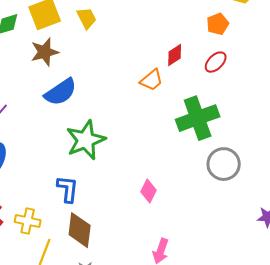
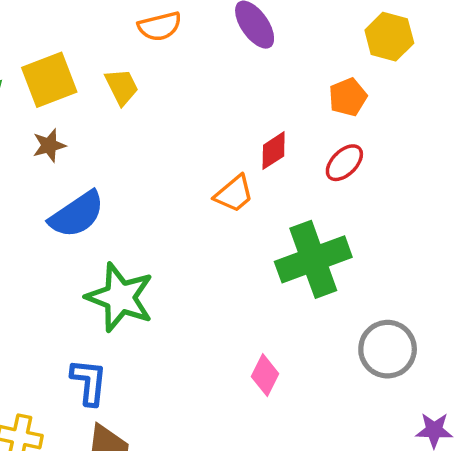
brown star: (45, 52) -> (49, 145), size x0.7
green star: (86, 140) -> (120, 297), turned -30
gray circle: (224, 164) -> (388, 349), moved
pink diamond: (149, 191) -> (265, 375), moved

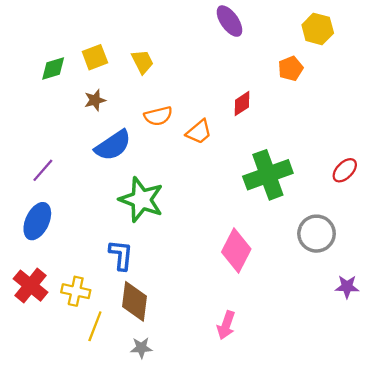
orange semicircle: (160, 26) -> (158, 116), moved
yellow square: (49, 80) -> (95, 57), size x0.7
red ellipse: (344, 163) -> (345, 170), moved
orange trapezoid: (234, 194) -> (199, 132), moved
pink diamond: (265, 375) -> (236, 251), size x1.6

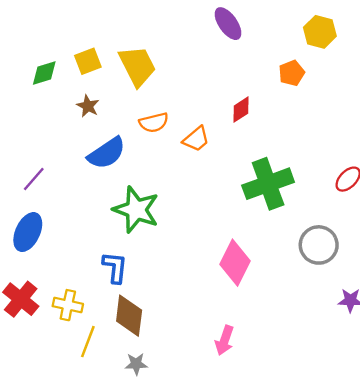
yellow trapezoid: (142, 62) -> (137, 66), size x1.6
brown star: (95, 100) -> (88, 106), turned -30

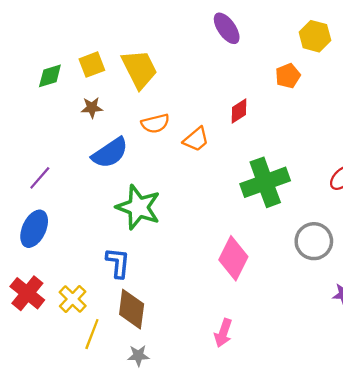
brown star: (88, 106) -> (92, 108), turned -30
yellow cross: (68, 305) -> (73, 299), turned 32

